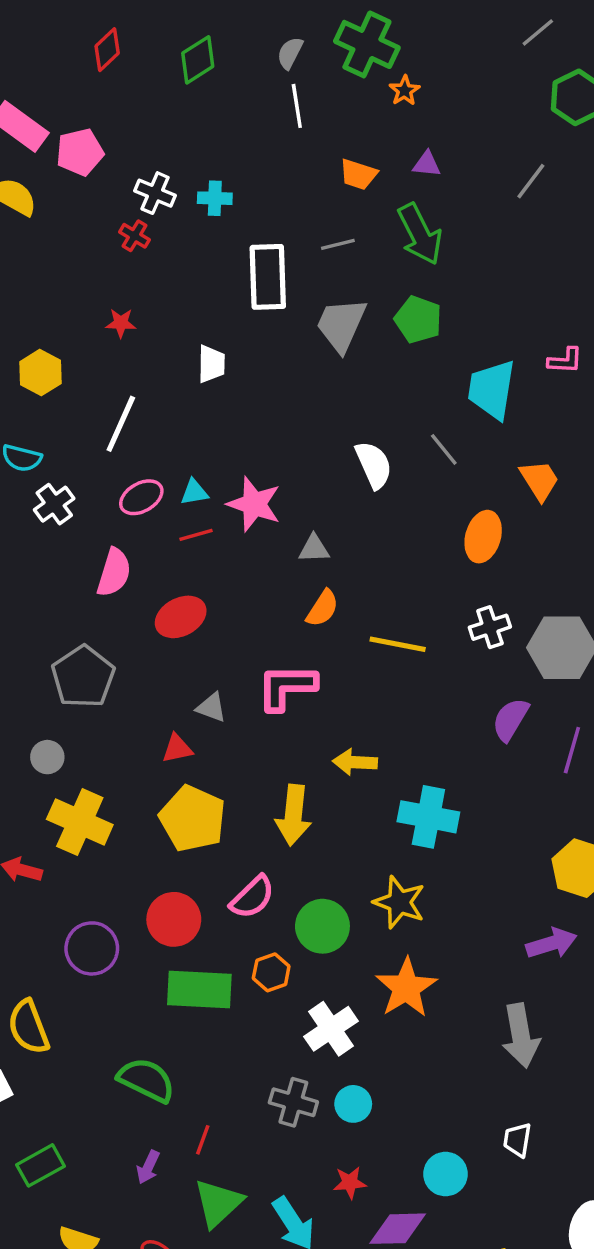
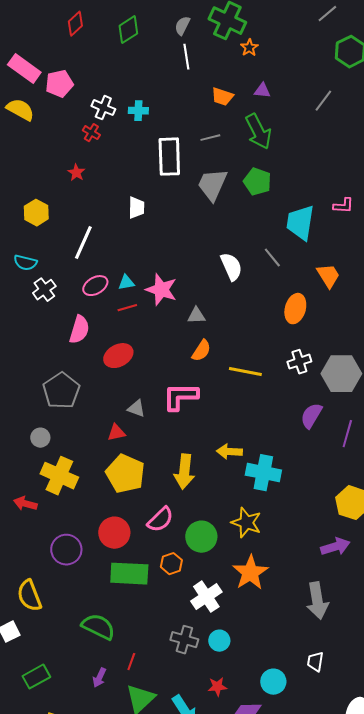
red star: (121, 323) -> (76, 173), moved, turned 30
yellow arrow: (355, 762) -> (229, 452), moved

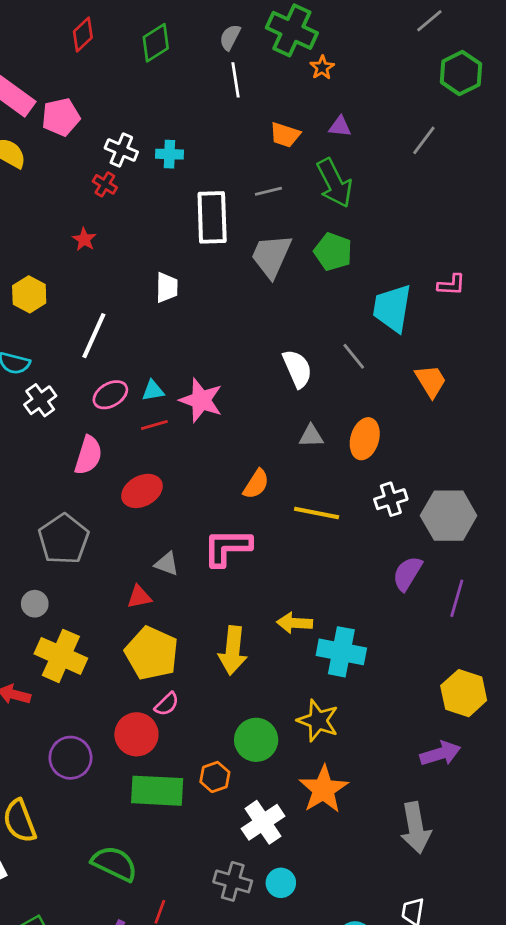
orange ellipse: (295, 309) -> (365, 439), moved
gray triangle: (196, 316) -> (311, 436), moved
pink semicircle: (160, 520) -> (167, 704), moved, size x0.7

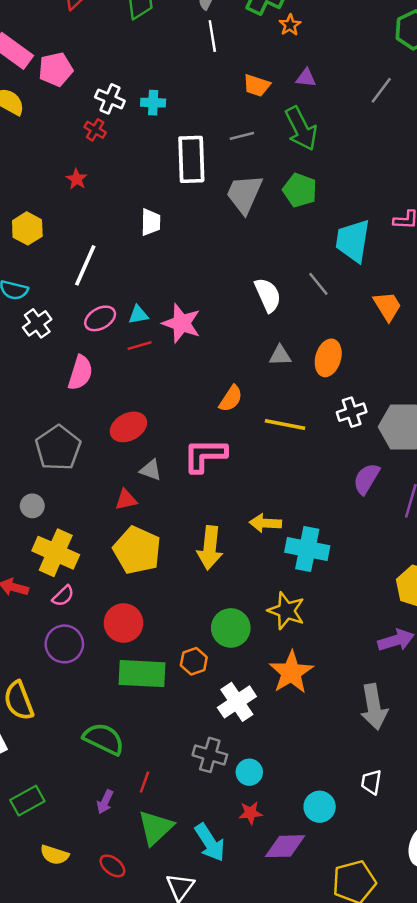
red ellipse: (142, 491) -> (128, 427), moved
pink semicircle: (167, 704) -> (63, 596), moved
cyan circle: (281, 883) -> (249, 772), moved

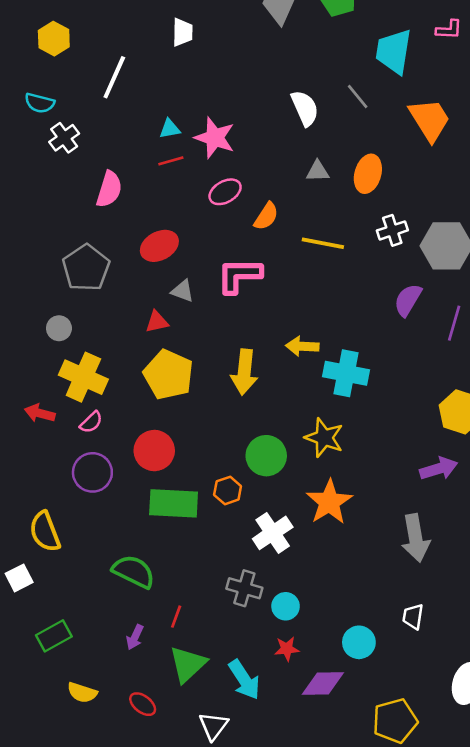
orange trapezoid: (387, 306) -> (430, 120), size x1.4
pink ellipse: (100, 318) -> (225, 192), moved

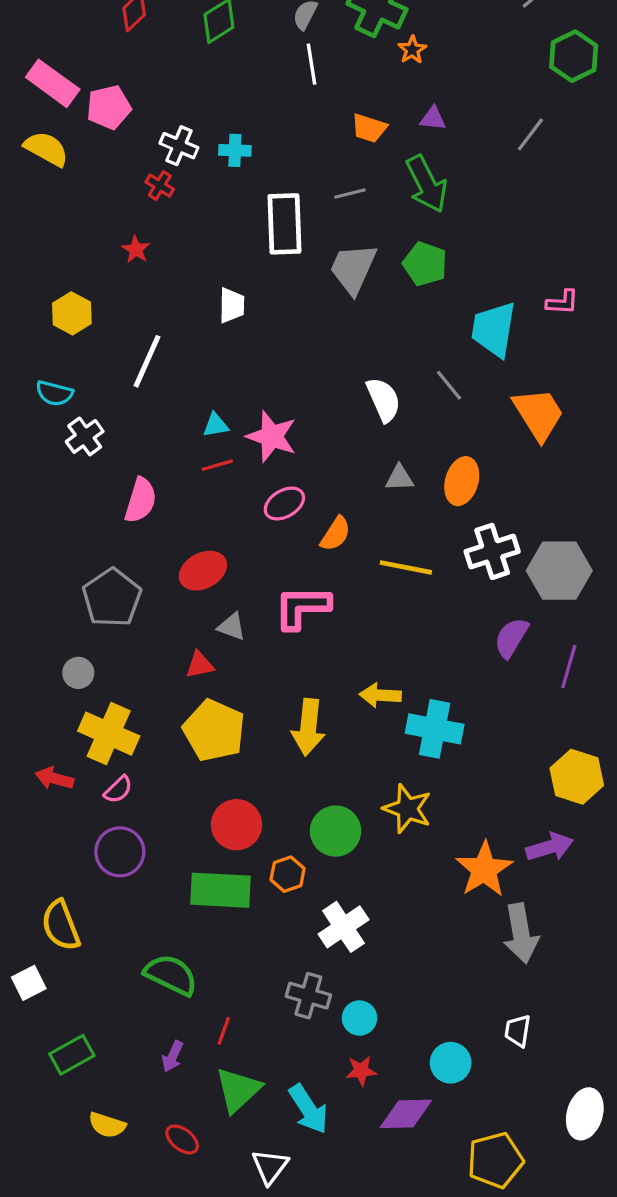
white cross: (392, 230) -> (492, 551), size x1.4
red circle: (154, 451) -> (236, 825), moved
orange star: (329, 502) -> (484, 869), moved

